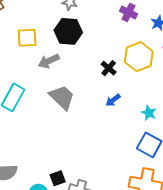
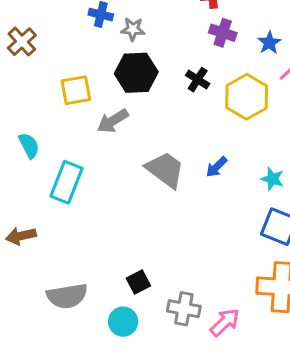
black cross: (109, 68) -> (198, 80), moved
gray trapezoid: (62, 97) -> (165, 170), moved
black square: (58, 178) -> (138, 282), moved

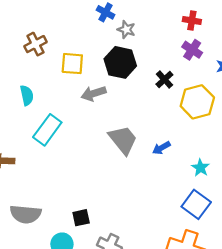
brown cross: (22, 42) -> (35, 44), moved

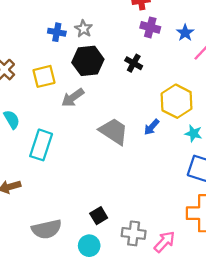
blue cross: (106, 12) -> (57, 32), moved
gray star: (126, 30) -> (83, 29), turned 30
yellow hexagon: (197, 102) -> (177, 101), moved

